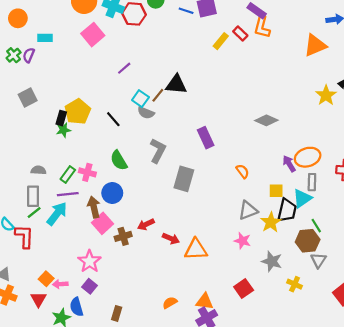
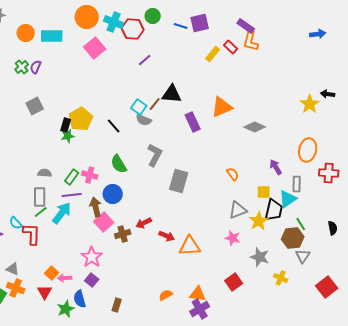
cyan rectangle: (45, 38) -> (52, 36), moved, size x1.5
orange triangle: (315, 45) -> (222, 107), moved
purple line: (124, 68) -> (145, 60), moved
purple rectangle: (206, 138) -> (193, 122), moved
orange ellipse: (308, 157) -> (308, 150), moved, turned -60

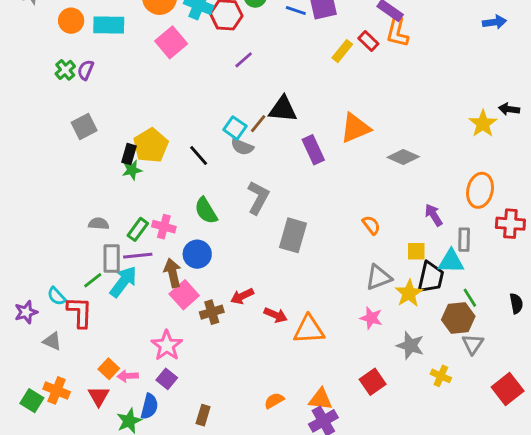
gray rectangle: (40, 197) -> (112, 258), moved
cyan triangle: (288, 199) -> (451, 261), turned 36
gray triangle: (13, 269) -> (52, 341), moved
blue semicircle: (80, 299) -> (149, 406), turned -150

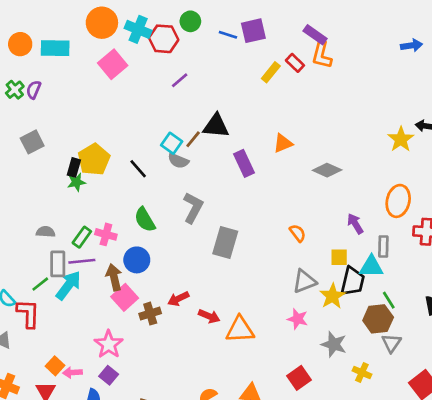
orange triangle: (355, 128) -> (283, 143), size x0.7

